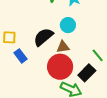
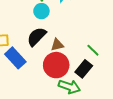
cyan circle: (68, 25) -> (41, 11), moved
blue rectangle: (20, 56) -> (15, 58), size x1.5

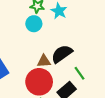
black semicircle: (37, 37) -> (62, 54), moved

